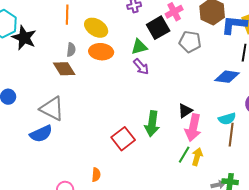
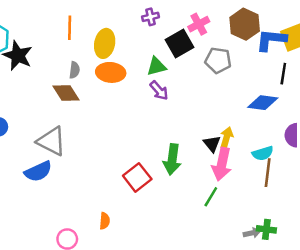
yellow ellipse: (96, 28) -> (105, 43), turned 70
black triangle: (185, 111) -> (212, 144), turned -35
yellow arrow: (197, 157) -> (227, 138), moved

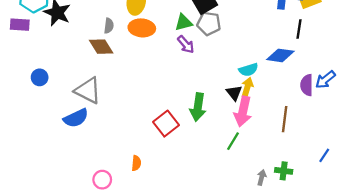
gray pentagon: (218, 60) -> (209, 24), moved
cyan semicircle: (263, 153) -> (248, 70), moved
gray arrow: (252, 233) -> (262, 177), moved, turned -64

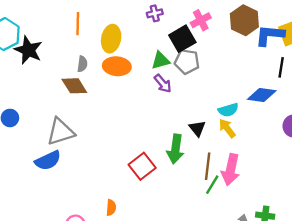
yellow arrow: (247, 87) -> (227, 128), turned -54
gray triangle: (88, 91) -> (61, 132), turned -44
black triangle: (234, 93) -> (197, 128), moved
pink arrow: (243, 111) -> (231, 170), moved
brown line: (285, 119) -> (208, 166), moved

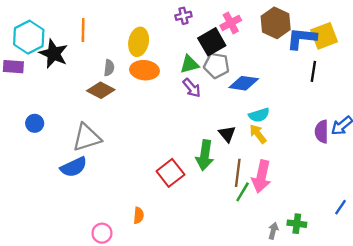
orange line: (78, 24) -> (83, 30), moved
brown diamond: (74, 86) -> (101, 90), turned -30
blue diamond: (262, 95) -> (244, 83), moved

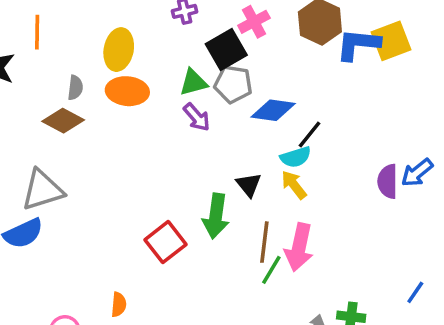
black line: (313, 71) -> (309, 135), moved, turned 30

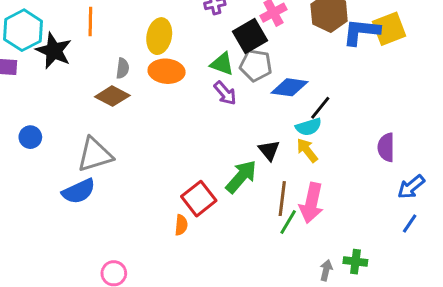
green triangle: (193, 82) -> (222, 64), turned 35
blue arrow: (417, 173) -> (411, 187), moved
green arrow: (216, 216) -> (241, 177), turned -147
blue line: (415, 292) -> (410, 223), moved
orange semicircle: (119, 305) -> (181, 225), moved

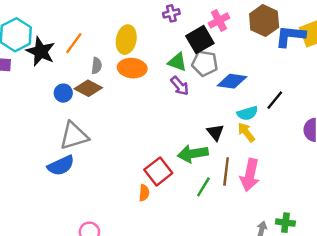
orange line: (90, 21) -> (74, 43), moved, turned 35
black line: (320, 108) -> (275, 100), moved
blue circle: (30, 137) -> (63, 93), moved
green arrow: (241, 177) -> (193, 154), turned -140
green line: (288, 222) -> (203, 187), moved

